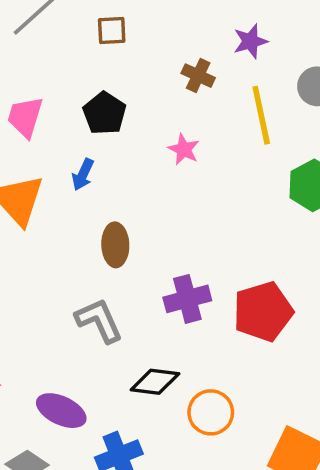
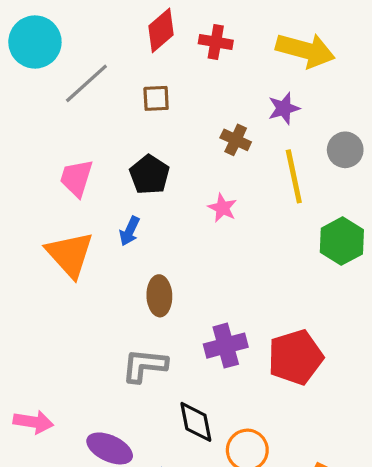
gray L-shape: (99, 321) -> (144, 365), turned -60
black diamond: (155, 382) -> (196, 422), turned 72

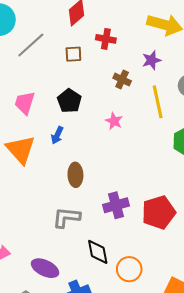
red cross: (216, 42) -> (106, 39), moved

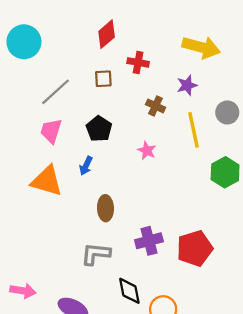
gray line: (31, 45) -> (55, 92), moved
orange triangle: (21, 149) -> (47, 181), turned -32

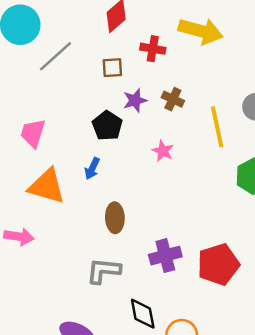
yellow arrow: (201, 47) -> (201, 31), moved
purple star: (187, 85) -> (135, 100), moved
gray line: (55, 92) -> (56, 56), moved
pink trapezoid: (51, 131) -> (33, 133), moved
pink arrow: (23, 291) -> (19, 237), moved

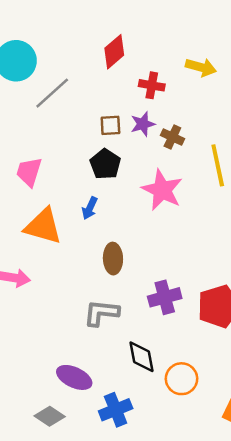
yellow arrow: (201, 31) -> (201, 67), size x0.7
brown square: (112, 68) -> (110, 125), moved
purple star: (135, 100) -> (143, 124), moved
pink star: (163, 151) -> (162, 190), size x1.8

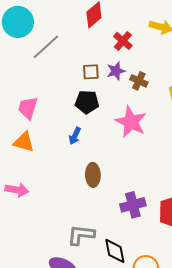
red cross: (152, 85) -> (123, 41), turned 30
black pentagon: (105, 164) -> (87, 102), turned -30
orange triangle: (43, 226) -> (24, 142), moved, size x0.7
gray L-shape: (101, 313) -> (81, 235), moved

